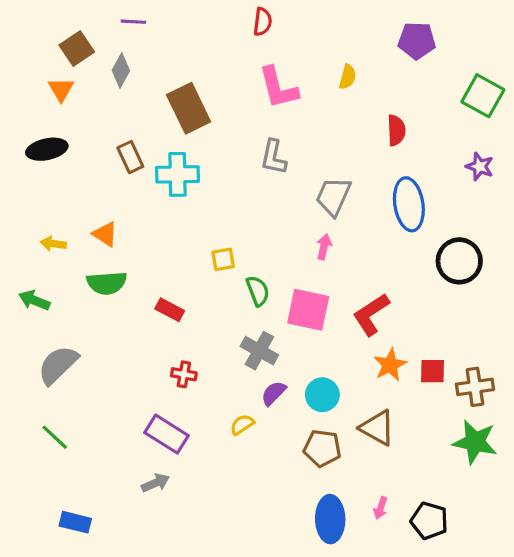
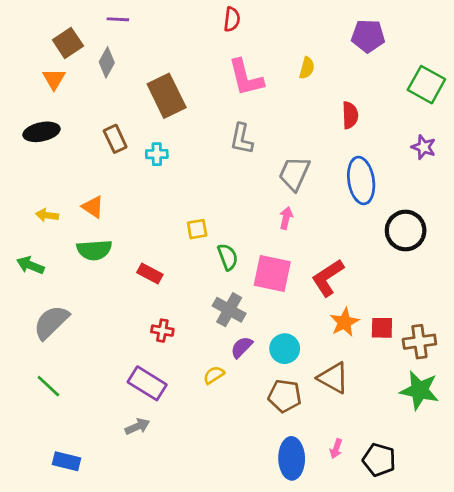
cyan cross: (178, 174) -> (157, 154), size x0.6

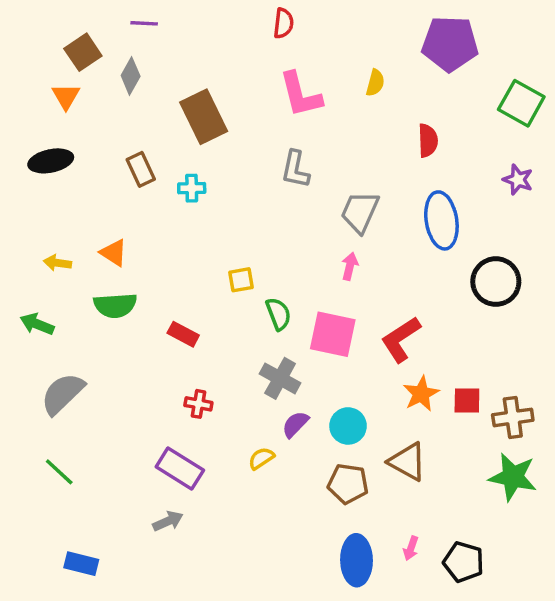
purple pentagon: (368, 36) -> (450, 44), size x1.4

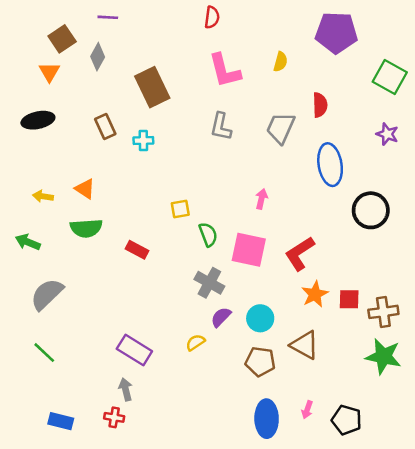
gray trapezoid: (360, 212) -> (281, 128), moved
red cross: (198, 404) -> (114, 417), moved
gray arrow: (168, 521) -> (126, 389), turned -80

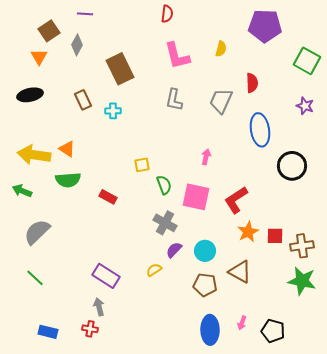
yellow arrow: (43, 196) -> (34, 155), size x2.0

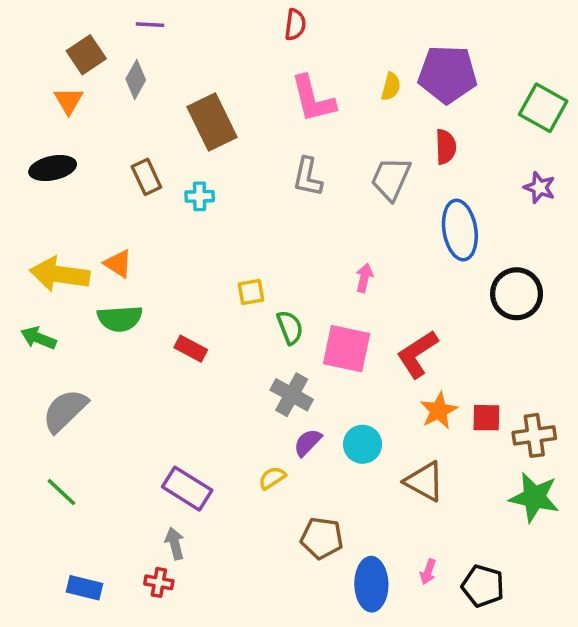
purple pentagon: (265, 26) -> (447, 74), moved
brown pentagon: (205, 285) -> (322, 538), moved

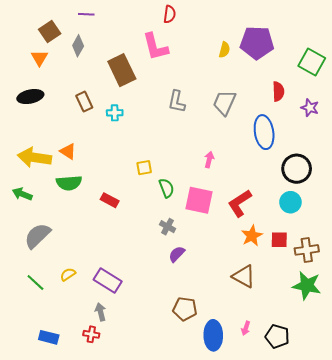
pink L-shape: (313, 99) -> (155, 47), moved
red semicircle: (446, 147) -> (278, 91), moved
gray cross: (292, 395) -> (168, 227), size x0.7
cyan circle: (362, 444) -> (290, 202), moved
yellow semicircle: (272, 478) -> (68, 274), moved

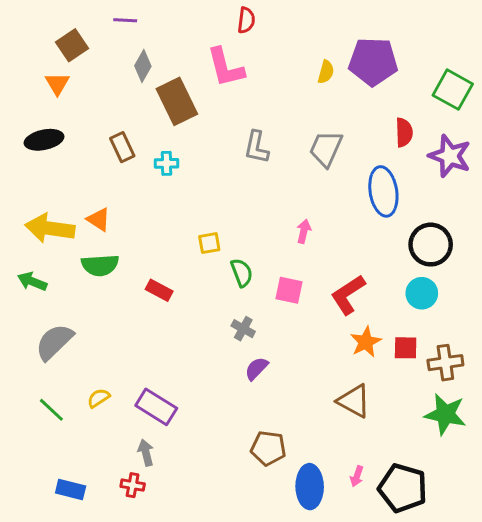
gray diamond: (78, 46) -> (143, 66), moved
purple star: (310, 108) -> (450, 156), size x1.6
pink square: (199, 200) -> (289, 290), size x0.7
black pentagon: (277, 336) -> (403, 488), size x1.4

